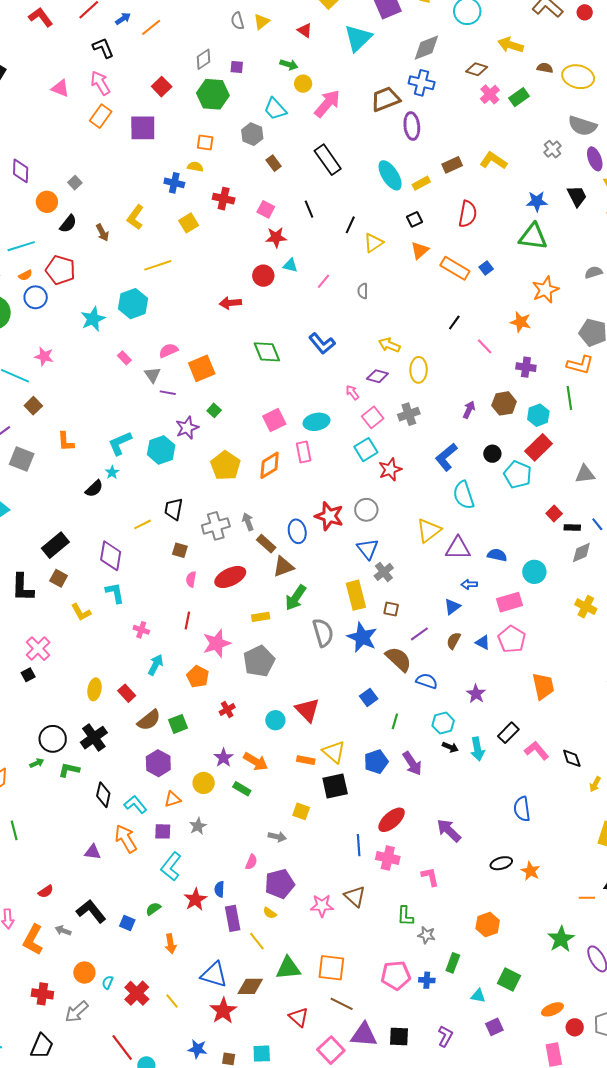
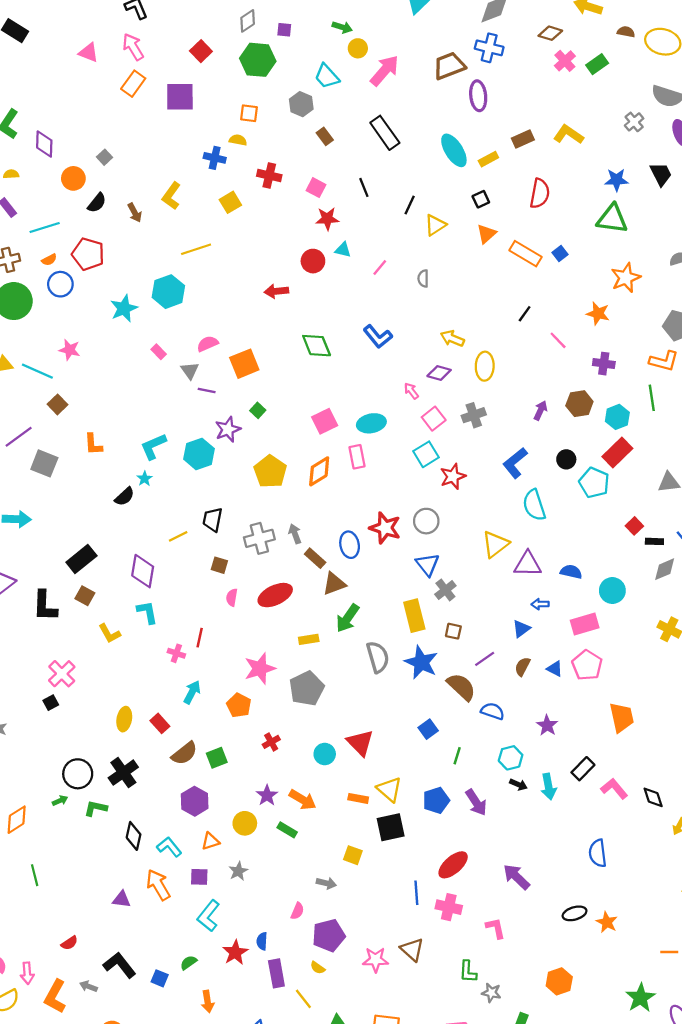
red line: (187, 620) -> (200, 638), moved

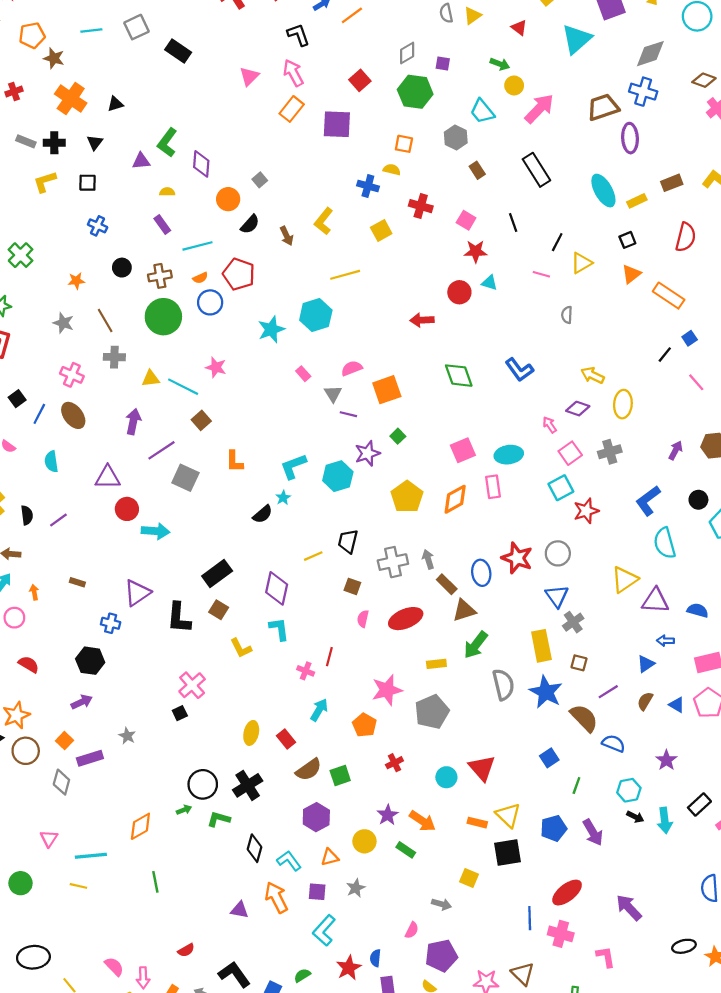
pink triangle: (89, 53) -> (249, 76), turned 50
blue square: (560, 253) -> (690, 338), moved
pink line: (380, 267) -> (541, 274), moved, turned 63

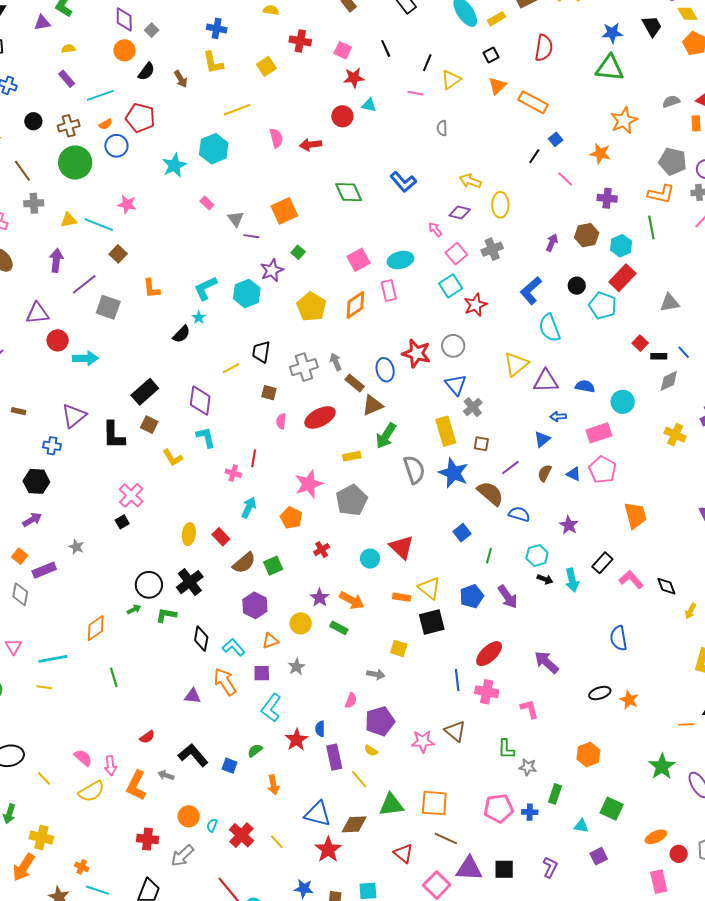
purple diamond: (201, 164) -> (124, 19), moved
blue cross: (368, 186) -> (217, 28), moved
yellow L-shape: (324, 221) -> (213, 63), turned -45
pink semicircle: (352, 368) -> (276, 138), moved, turned 102

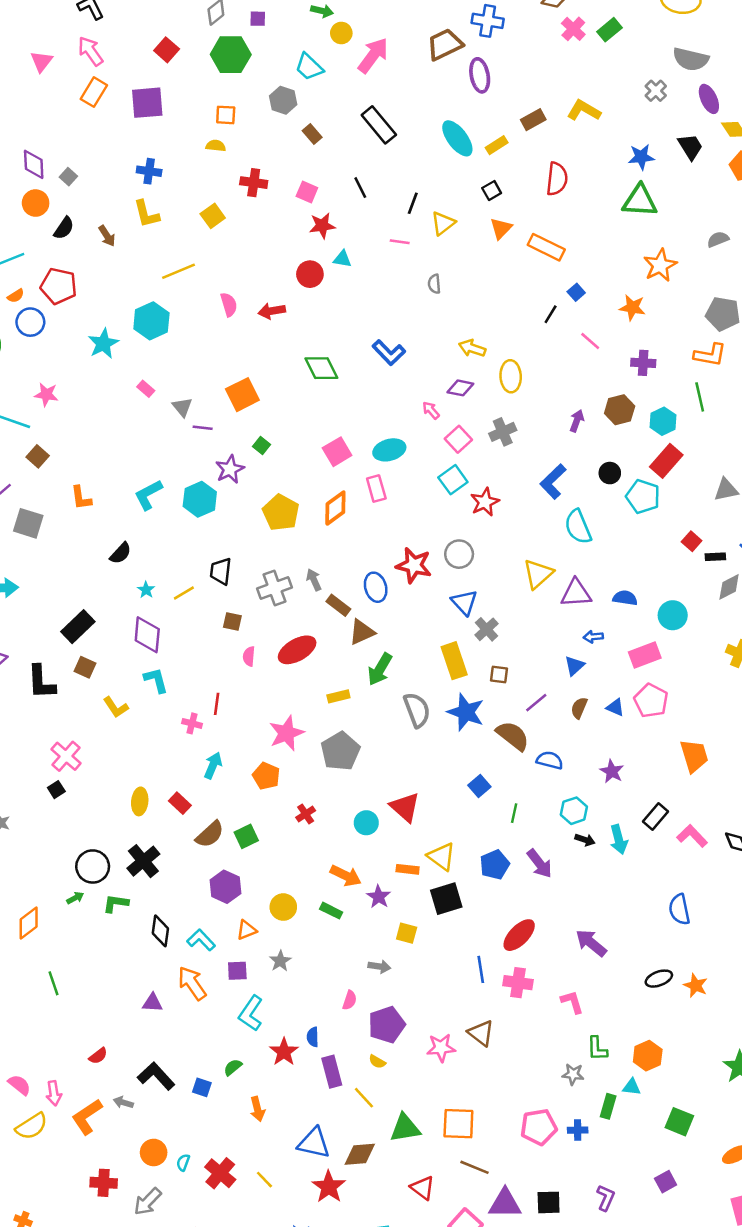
cyan star: (199, 317) -> (146, 590), moved
purple star: (320, 598) -> (379, 897), moved
green L-shape: (506, 749) -> (597, 1049), moved
orange L-shape: (136, 785) -> (87, 1117), turned 32
cyan triangle: (581, 826) -> (632, 1087), moved

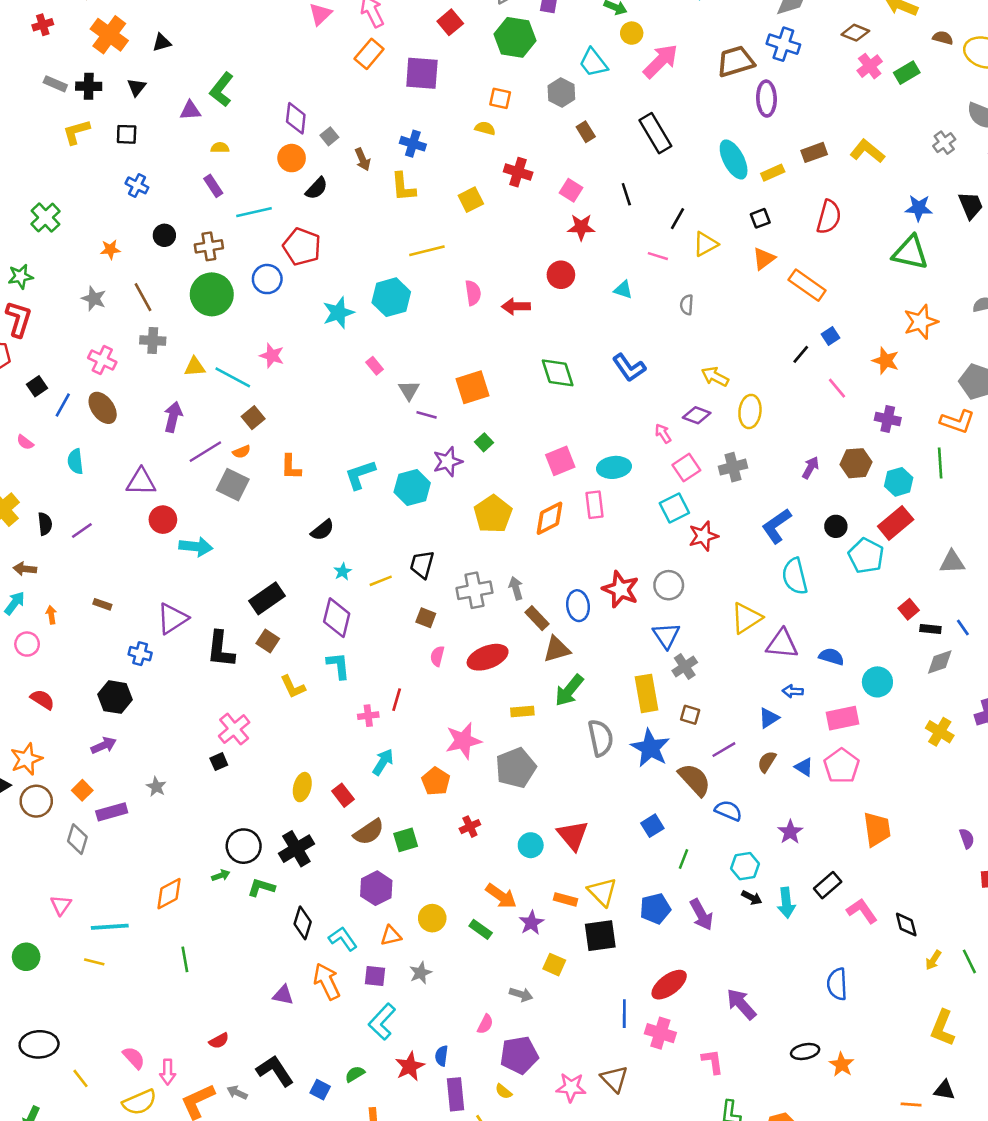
brown arrow: (107, 236) -> (363, 159), moved
cyan triangle: (342, 259) -> (623, 290), moved
orange semicircle: (16, 296) -> (242, 452), moved
pink cross: (192, 723) -> (368, 716), turned -30

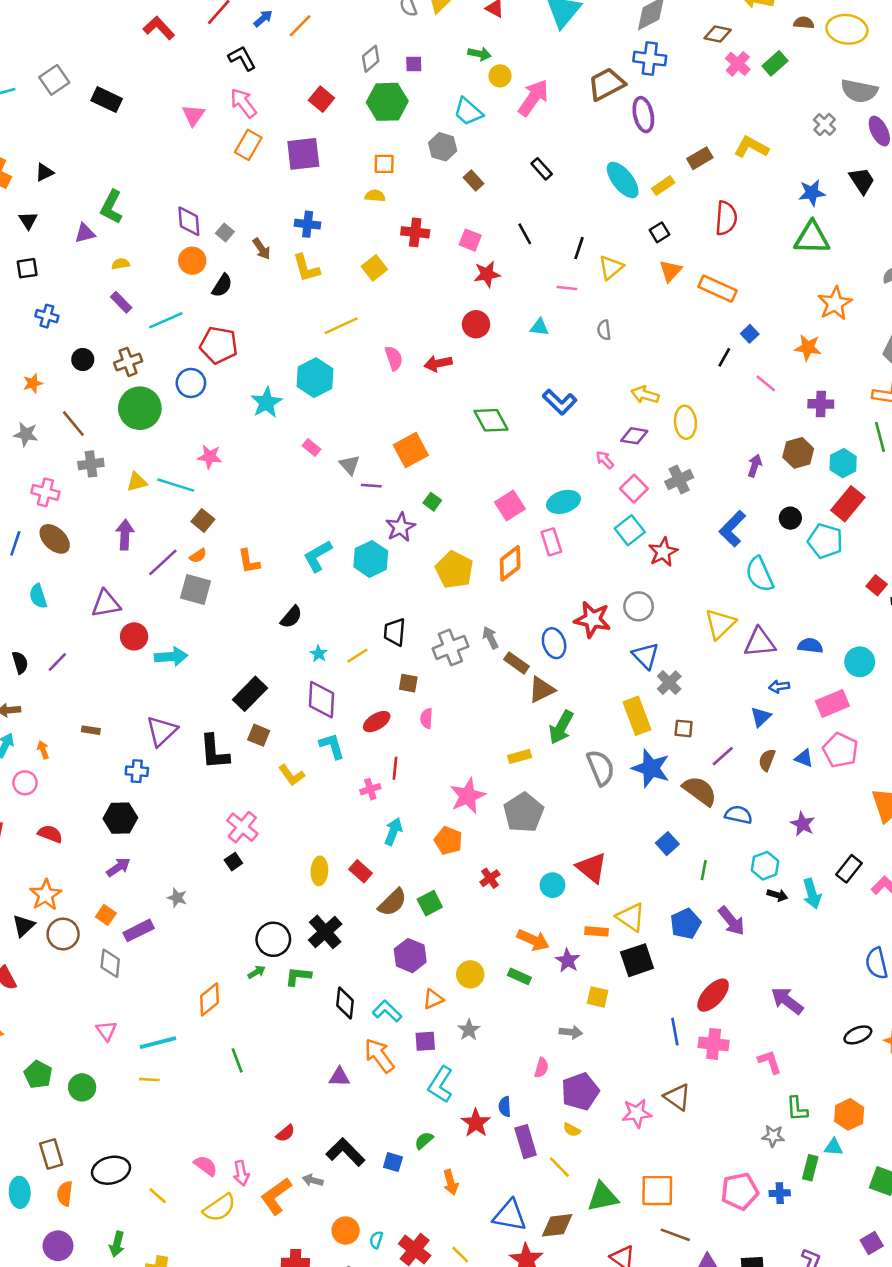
black rectangle: (655, 133) -> (542, 169), size x0.6
red ellipse: (488, 657) -> (377, 722), moved, size x0.7

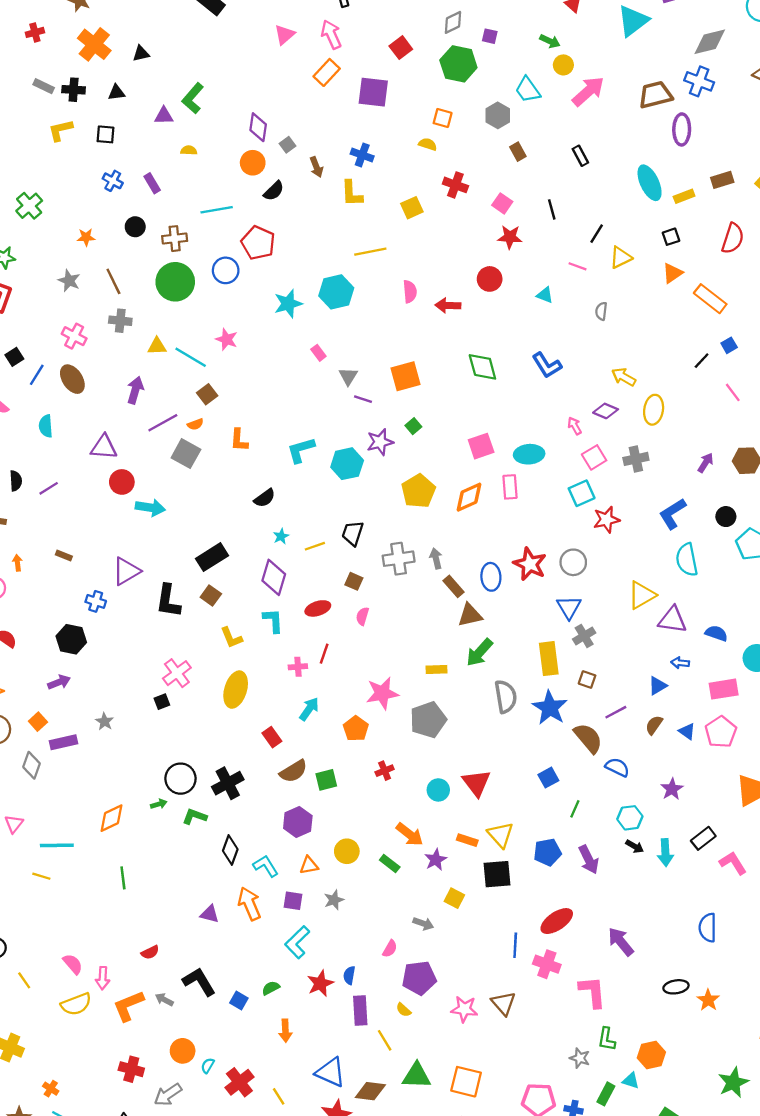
black triangle: (28, 221) -> (116, 93), turned 42
purple rectangle: (121, 302) -> (152, 183), moved
yellow ellipse: (319, 871) -> (236, 690), moved, size x1.4
pink L-shape: (770, 1062) -> (592, 992), size x1.4

